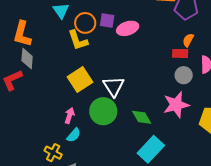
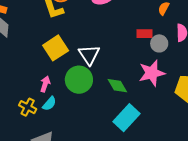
red rectangle: (180, 53) -> (144, 34), moved
yellow cross: (53, 153) -> (28, 107), moved

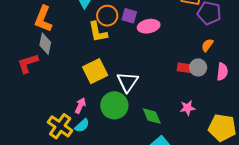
gray circle: (159, 43) -> (198, 67), moved
pink star: (152, 73) -> (187, 108), size x0.6
yellow cross: (28, 107) -> (60, 126), size x1.4

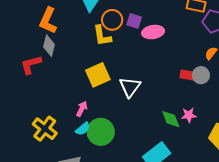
green circle: (114, 105) -> (101, 132), moved
green diamond: (152, 116) -> (171, 119), moved
yellow cross: (60, 126) -> (45, 129), moved

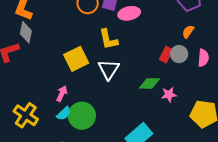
yellow L-shape: (102, 36) -> (108, 39), moved
red rectangle: (188, 75) -> (166, 55), turned -70
green diamond: (171, 119) -> (149, 83), moved, turned -65

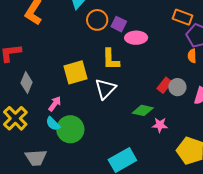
gray diamond: (26, 32) -> (27, 83), moved
orange semicircle: (188, 32) -> (192, 56), moved, turned -48
cyan semicircle: (64, 114) -> (53, 124), turned 77

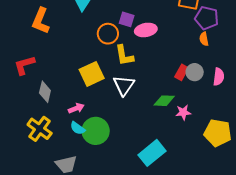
orange circle: (97, 20) -> (108, 34), moved
pink arrow: (55, 104) -> (76, 108), turned 42

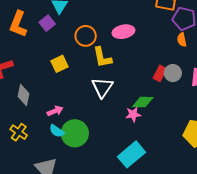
purple square: (127, 19) -> (47, 23), moved, turned 35
yellow square: (92, 74) -> (59, 64), moved, size x0.7
pink star: (183, 112) -> (133, 114), moved
yellow cross: (40, 129) -> (19, 132), size x0.7

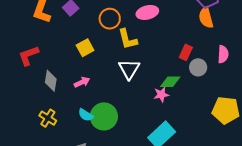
orange semicircle: (182, 40) -> (206, 18), size x1.5
gray circle: (173, 73) -> (198, 67), moved
pink arrow: (55, 111) -> (82, 82), moved

